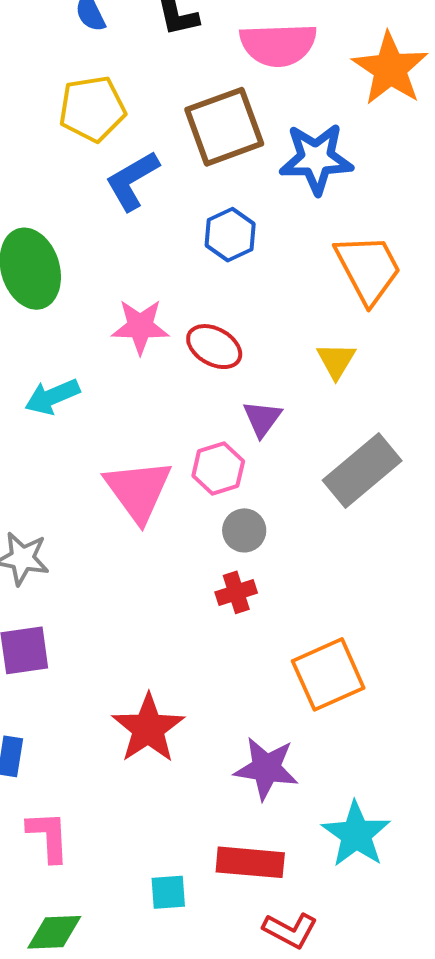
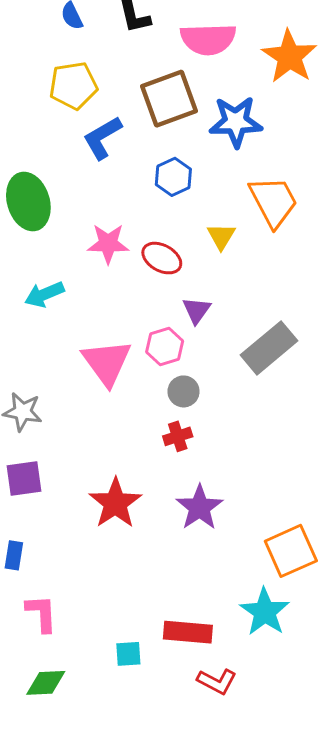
yellow triangle: (336, 361) -> (221, 236), moved
orange square: (328, 674) -> (291, 551), moved
red star: (148, 728) -> (115, 503), moved
purple star: (266, 768) -> (199, 507), moved, turned 30

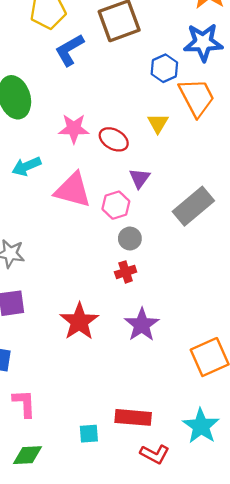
blue star: (236, 122) -> (203, 42), moved
blue hexagon: (173, 177) -> (164, 68), moved
pink triangle: (107, 362) -> (73, 190), moved, turned -39
cyan star: (265, 612) -> (201, 426), moved

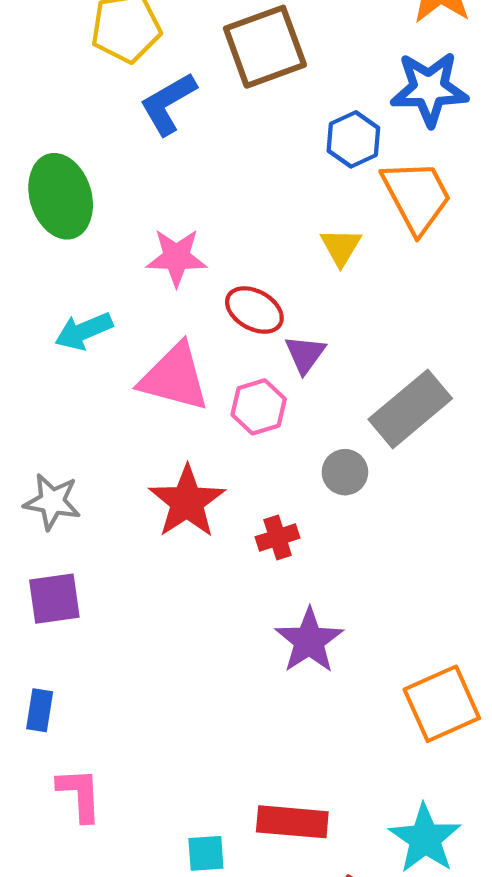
red ellipse: (114, 139) -> (254, 310), moved
gray circle: (130, 239) -> (345, 472), moved
red star: (79, 321) -> (187, 502), moved

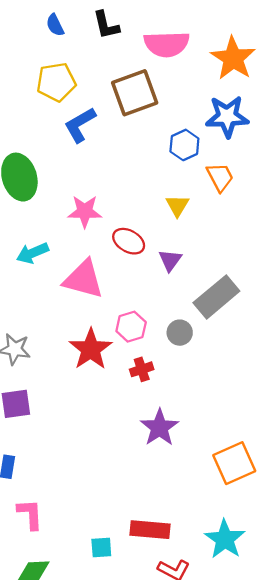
orange trapezoid: (417, 196) -> (220, 177), size x0.7
purple triangle: (305, 354) -> (170, 260), moved
pink hexagon: (259, 407) -> (131, 327), moved

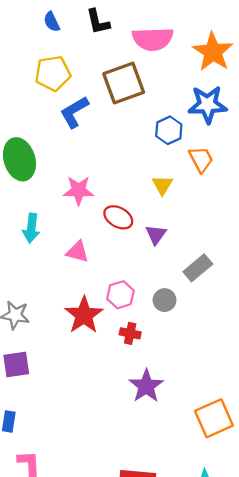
cyan arrow: (32, 253) -> (31, 228), turned -60
pink triangle: (84, 279) -> (77, 252), size x0.6
gray rectangle: (216, 297) -> (198, 268), size x0.7
red cross: (142, 369) -> (130, 333), turned 30

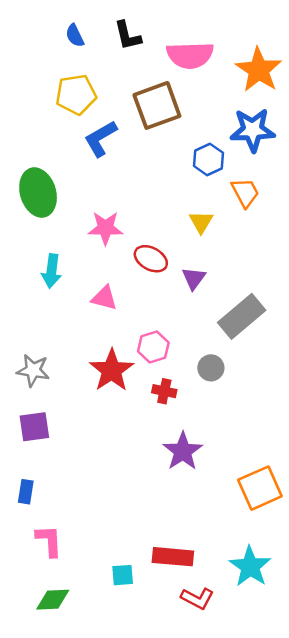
gray rectangle: (198, 268) -> (242, 316), size x1.4
gray circle: (165, 300) -> (211, 368), moved

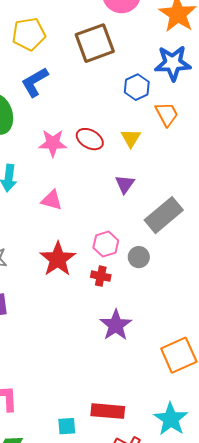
blue L-shape: (101, 139) -> (35, 82), moved
red ellipse: (151, 259) -> (90, 139), moved
pink hexagon: (153, 347) -> (106, 244), moved

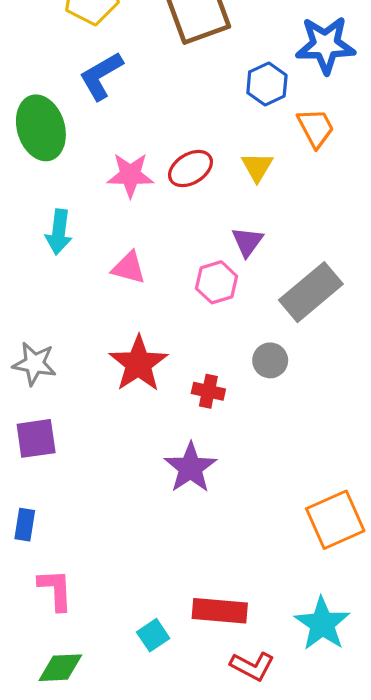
red ellipse: (90, 139) -> (190, 169), turned -60
pink hexagon: (106, 244) -> (217, 282), moved
purple star: (116, 325) -> (190, 468), moved
cyan square: (67, 426) -> (153, 635), turned -30

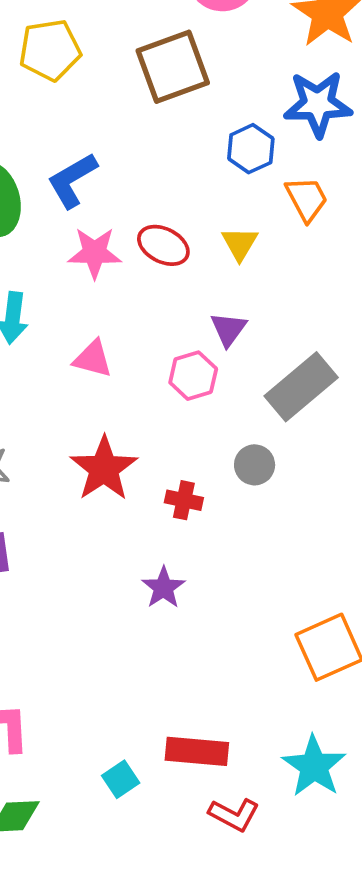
blue L-shape: (101, 76) -> (72, 180), moved
red ellipse: (190, 169) -> (163, 245), turned 57
purple star: (190, 468) -> (163, 588), size x0.7

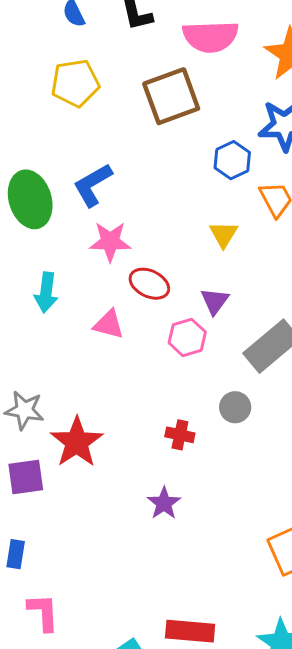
red ellipse: (163, 245) -> (149, 284), moved
red star: (104, 469) -> (77, 442), moved

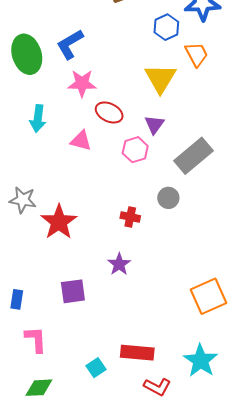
yellow triangle: (224, 234) -> (160, 78), size x1.6
purple square: (26, 477) -> (73, 291), moved

